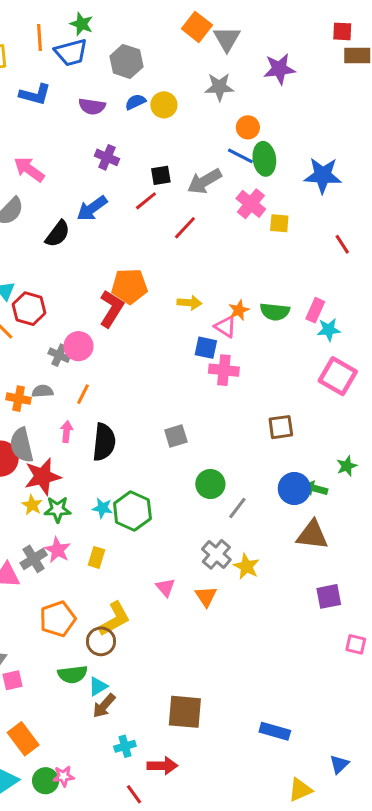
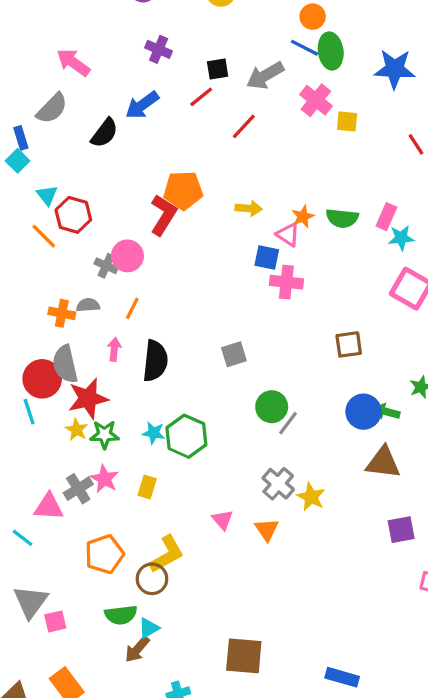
gray line: (237, 508) -> (288, 423), moved
brown arrow: (104, 706) -> (137, 649), moved

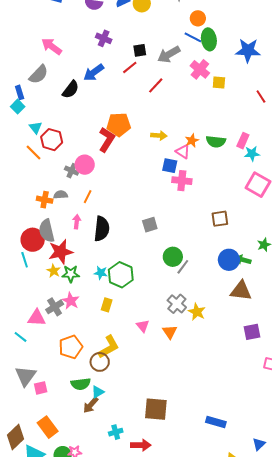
yellow rectangle: (147, 487) -> (107, 305), moved

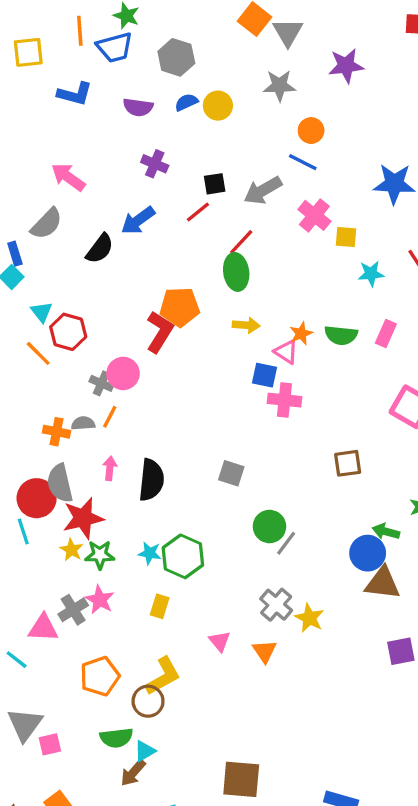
green ellipse: (209, 39) -> (236, 272), moved
cyan star: (252, 154) -> (371, 274), moved
orange line: (88, 197) -> (110, 417), moved
gray square: (150, 225) -> (231, 473), turned 35
blue circle: (229, 260) -> (368, 553), moved

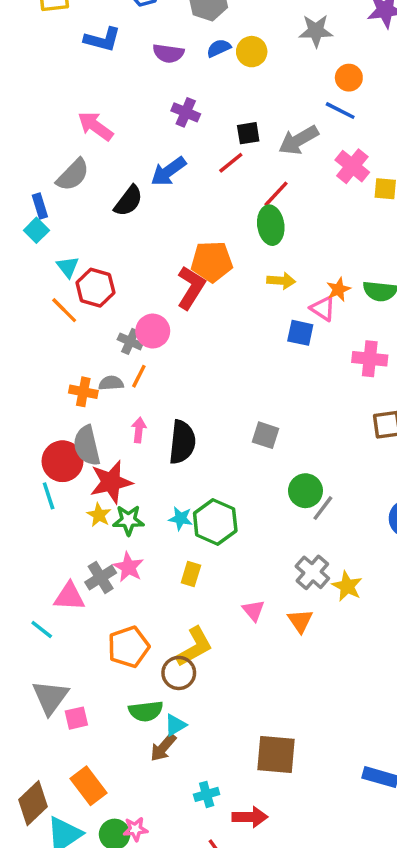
pink cross: (284, 400) -> (370, 359), moved

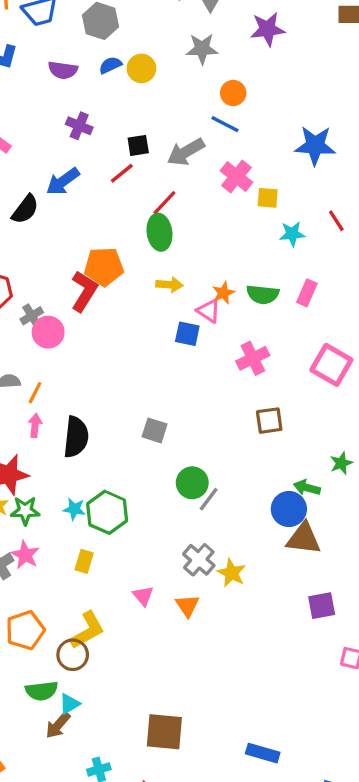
gray cross: (130, 341) -> (32, 316), moved, turned 35
pink cross: (370, 359) -> (253, 358), turned -32
orange line: (139, 376) -> (35, 393), moved

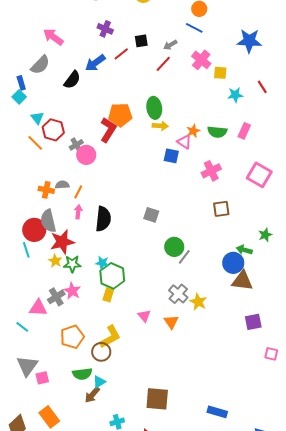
gray arrow: (186, 152) -> (170, 45), size x0.6
red line: (122, 173) -> (121, 54), moved
red line: (164, 203) -> (163, 64), moved
green ellipse: (159, 232) -> (154, 108), moved
green hexagon: (107, 512) -> (112, 276), moved

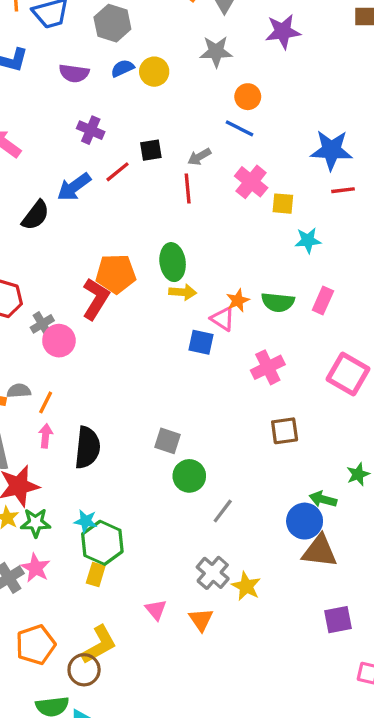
red line: (163, 64) -> (188, 189), turned -48
red line: (262, 87) -> (343, 190), moved, turned -64
green circle: (174, 247) -> (189, 476), moved

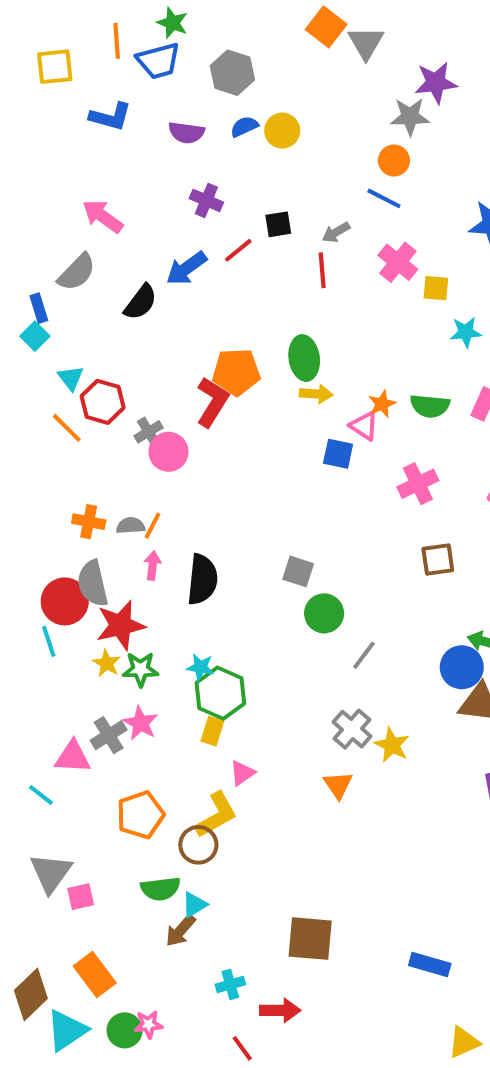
gray star: (216, 52) -> (410, 117), moved
gray semicircle: (19, 391) -> (131, 526), moved
pink triangle: (156, 610) -> (242, 773), moved, turned 35

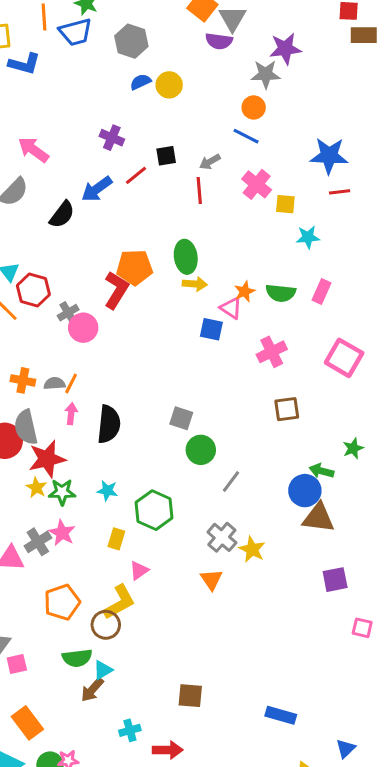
blue L-shape: (111, 117) -> (24, 64), moved
purple semicircle: (186, 133) -> (219, 41), moved
green hexagon: (220, 693) -> (154, 510), moved
brown square: (310, 939) -> (190, 696), size x0.7

